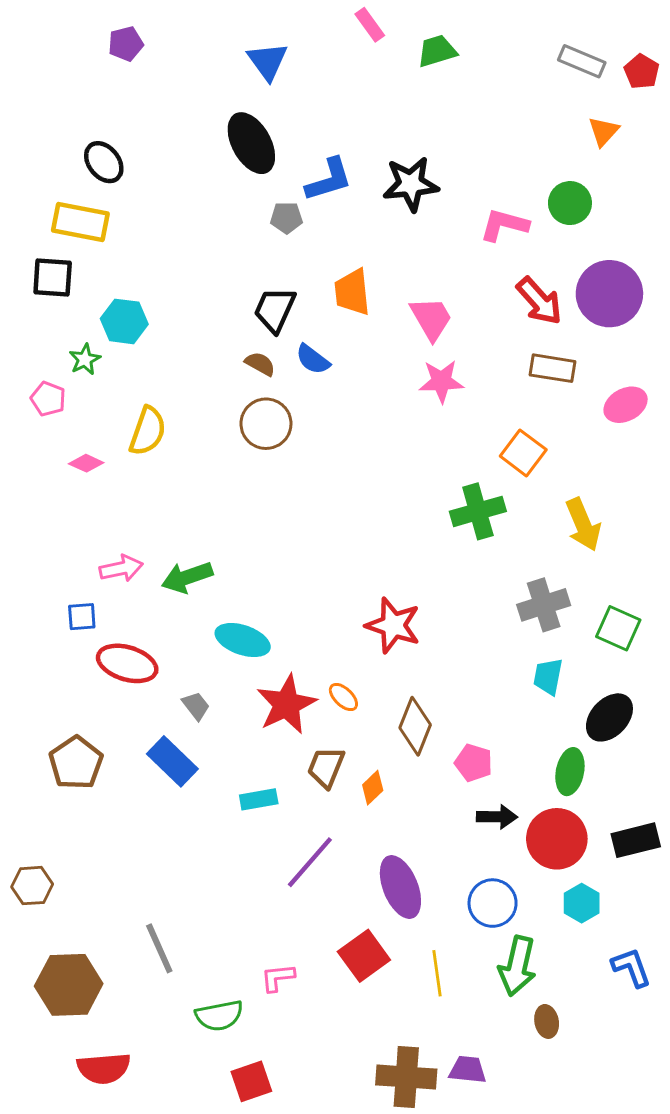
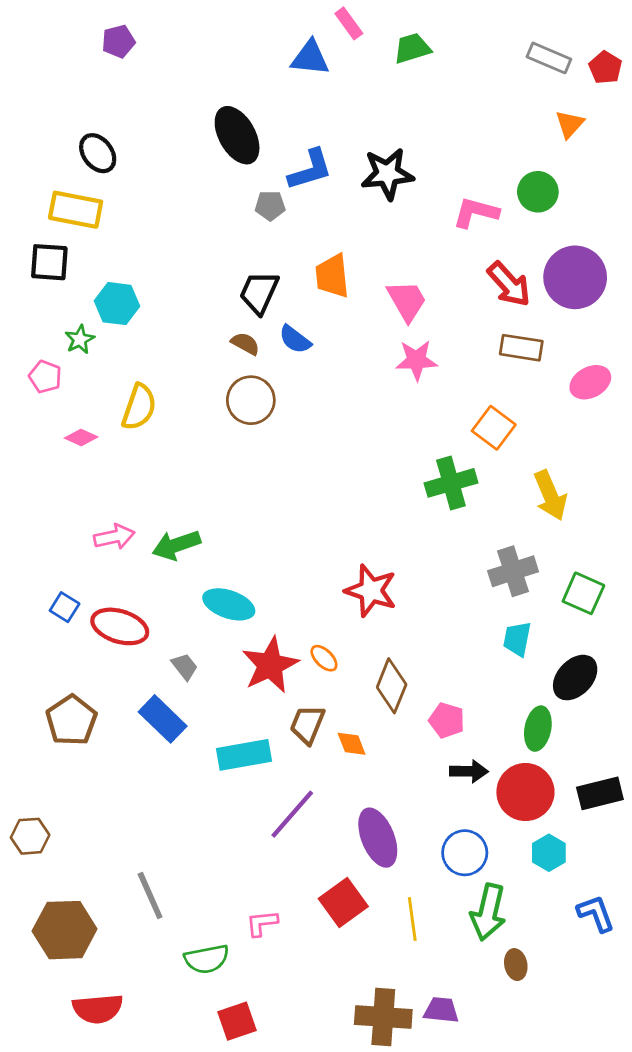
blue triangle: (267, 61) -> (310, 58), moved, turned -48
blue square: (82, 617) -> (65, 607), moved, turned 36
orange diamond: (373, 788) -> (352, 744), turned -68
cyan rectangle: (259, 799) -> (244, 755), size x1.5

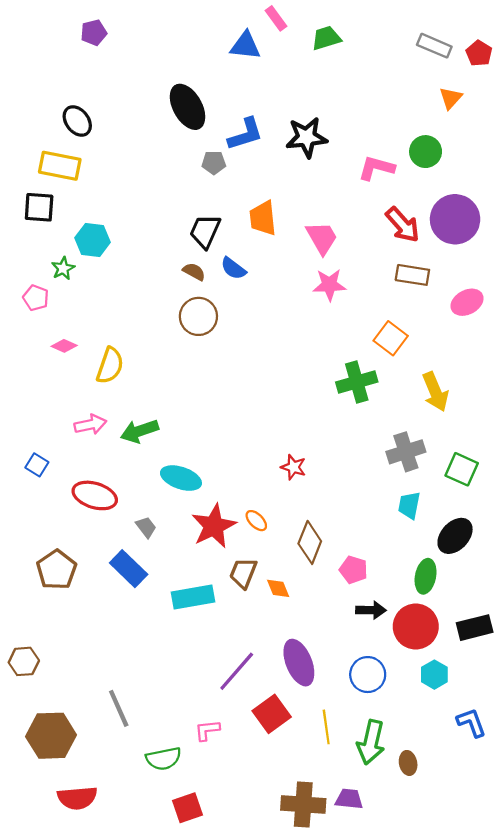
yellow semicircle: (139, 407) -> (110, 366), moved
red star: (371, 591) -> (293, 467), size x0.6
blue square: (65, 607) -> (37, 465), moved
purple line: (292, 814) -> (237, 671), moved
green arrow: (488, 912) -> (371, 742), moved

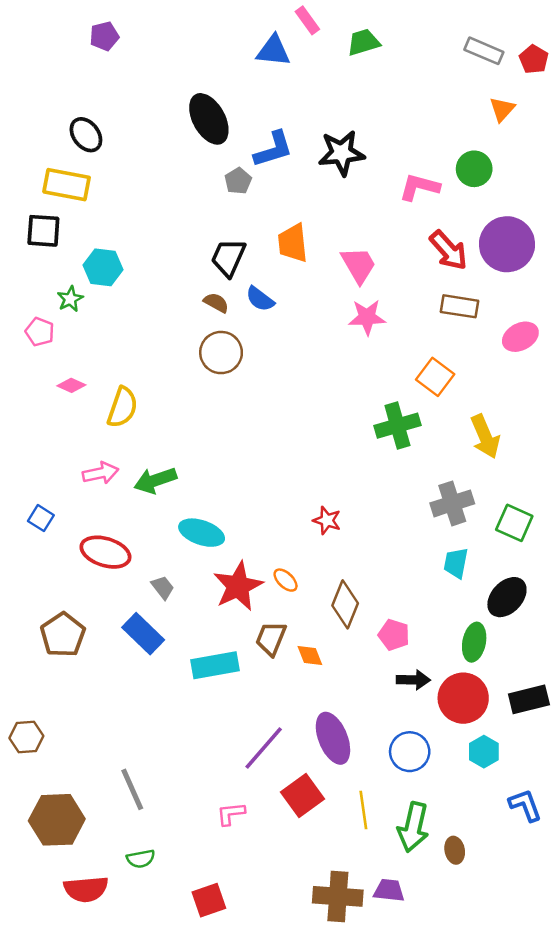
gray pentagon: (214, 162) -> (238, 181), turned -30
green semicircle: (164, 759) -> (141, 859), moved, size x0.7

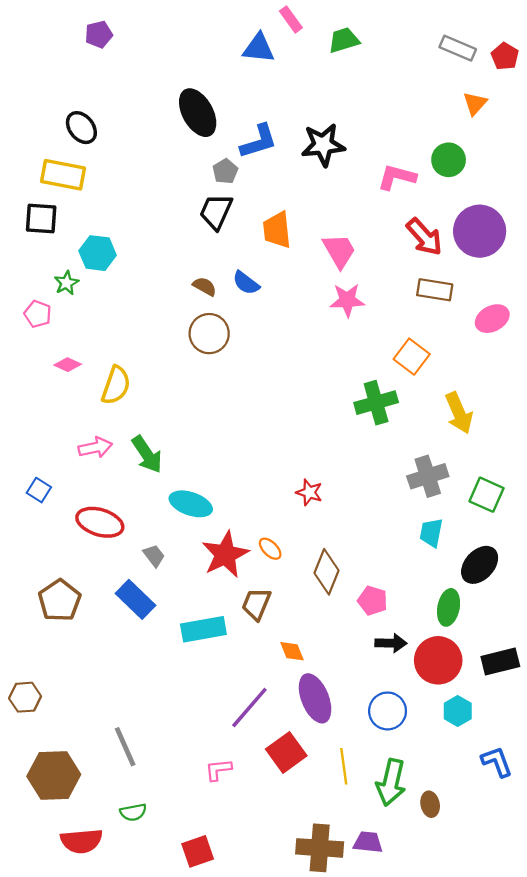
black trapezoid: (228, 258) -> (216, 212), moved
green arrow: (155, 480) -> (147, 454), turned -105
orange diamond: (310, 656) -> (292, 651), moved

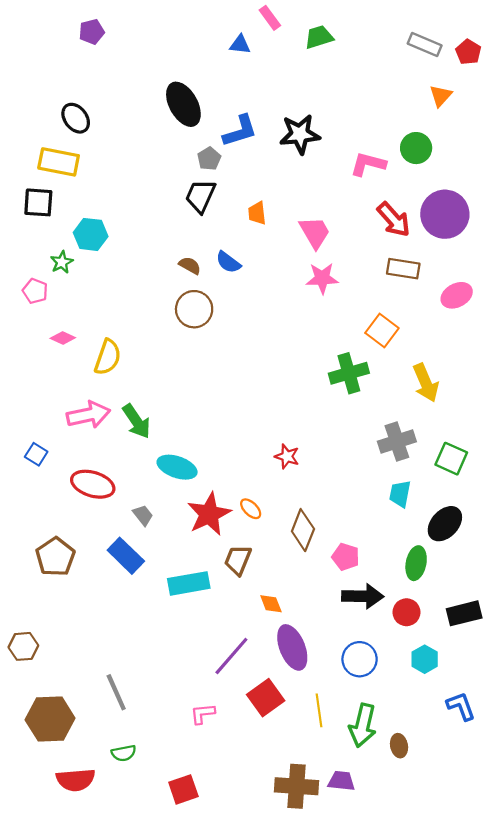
blue triangle: (259, 48) -> (240, 45), size x0.7
orange trapezoid: (277, 230) -> (257, 213), size x0.7
pink arrow: (95, 447) -> (88, 415), size x1.4
black arrow: (391, 643) -> (363, 596), size x1.4
red circle: (438, 660) -> (406, 612), size x0.6

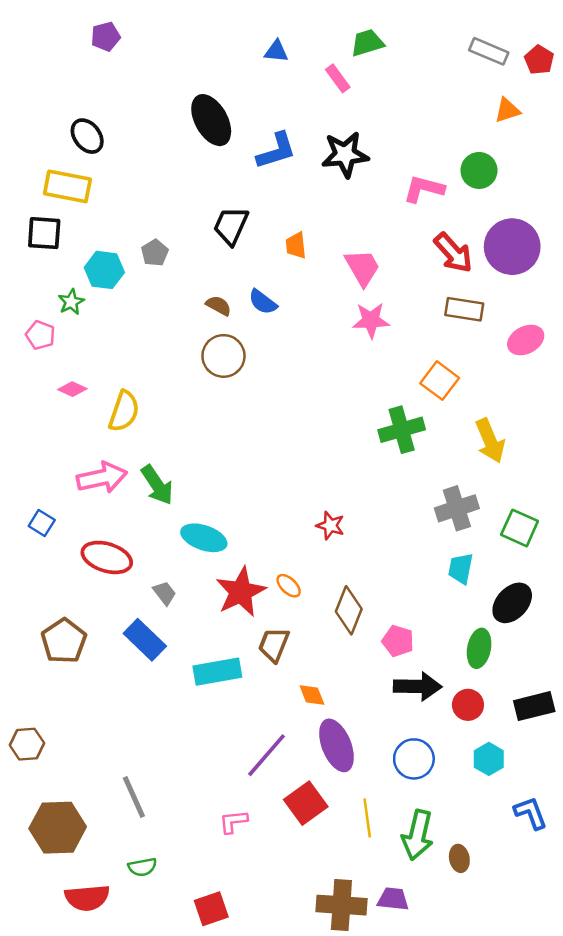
pink rectangle: (270, 18) -> (338, 78), moved
orange triangle: (441, 96) -> (507, 110), turned 30
gray pentagon: (209, 159) -> (155, 253), moved

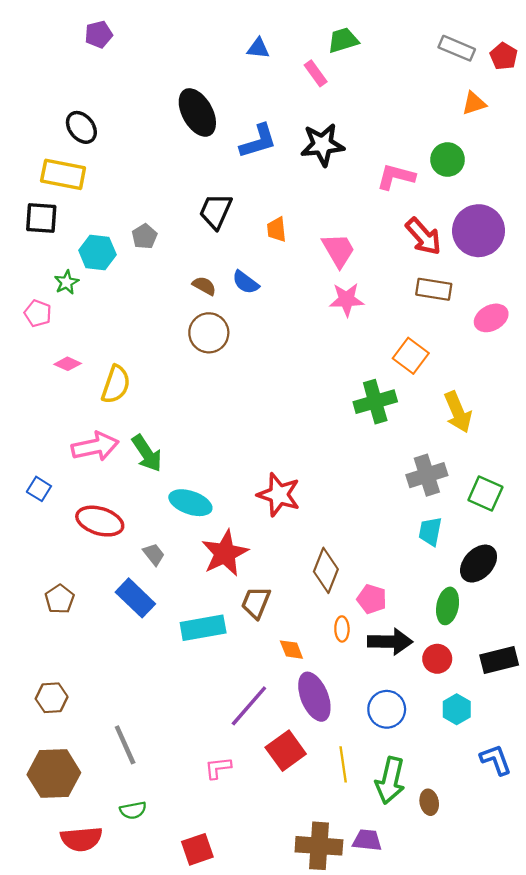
red star: (330, 525) -> (279, 495), moved, size x1.6
orange ellipse: (289, 586) -> (342, 629), moved, turned 45
brown pentagon: (64, 641) -> (60, 599), size x0.7
brown hexagon: (27, 744) -> (52, 698), moved

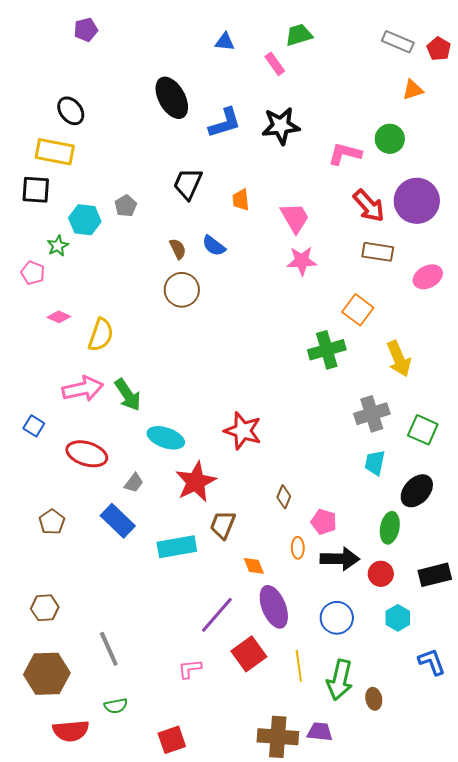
brown semicircle: (204, 286) -> (178, 249), turned 35
gray trapezoid: (154, 554) -> (134, 483), turned 75
brown diamond: (326, 570) -> (284, 497), size x0.6

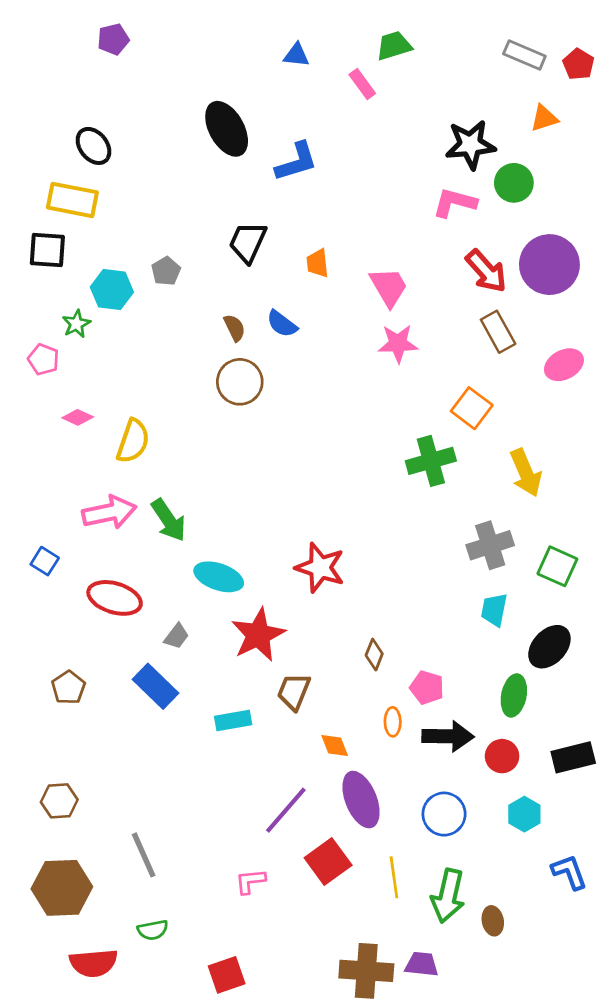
black star: (281, 126) -> (470, 145), moved
brown rectangle: (378, 252) -> (498, 332), turned 52
cyan rectangle: (177, 547) -> (233, 720), size x0.7

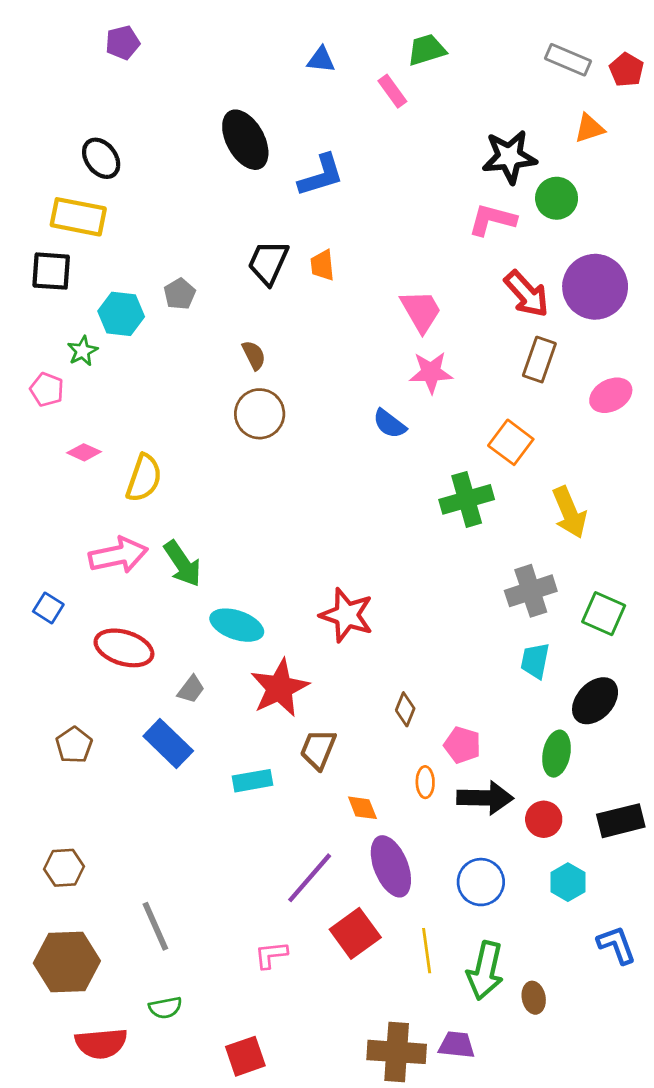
orange trapezoid: (318, 263) -> (322, 265), moved
blue semicircle: (282, 324) -> (390, 424), moved
brown rectangle: (498, 332) -> (539, 360), turned 48

